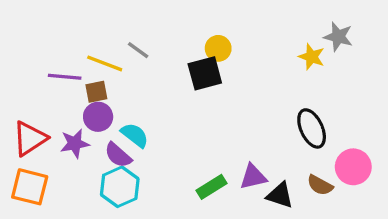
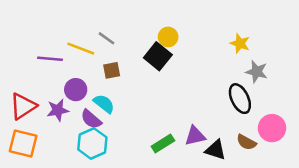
gray star: (338, 37) -> (257, 72), moved
black square: (205, 73) -> (158, 56), turned -36
brown square: (96, 92) -> (112, 70), moved

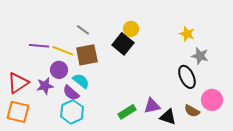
yellow line: (81, 49) -> (63, 51), moved
brown square: (112, 70) -> (87, 55), size x1.6

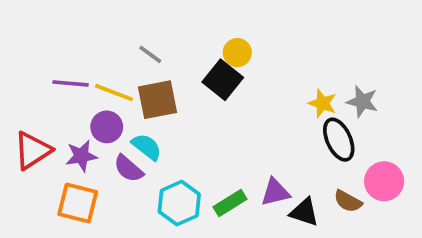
yellow star: (187, 34) -> (322, 103), moved
orange square: (18, 112) -> (78, 203), moved
cyan hexagon: (72, 112) -> (179, 203), moved

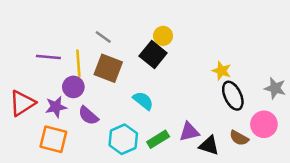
yellow line: (114, 92) -> (78, 63), turned 65
brown square: (157, 100) -> (108, 68), turned 32
gray star: (362, 102) -> (275, 88), moved
cyan semicircle: (147, 147) -> (143, 101), moved

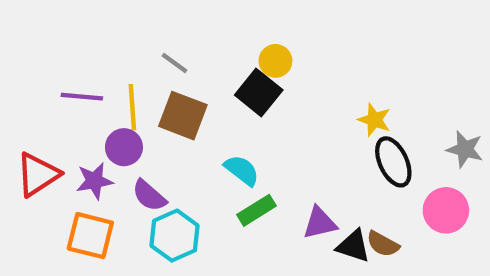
brown semicircle: (239, 138) -> (383, 244), moved
cyan hexagon: (123, 139) -> (174, 236), moved
green rectangle: (158, 139) -> (257, 210), moved

